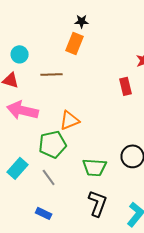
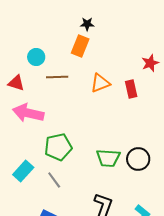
cyan circle: (20, 54) -> (36, 57), moved
orange triangle: (70, 120) -> (100, 83), moved
green trapezoid: (95, 167) -> (108, 158), moved

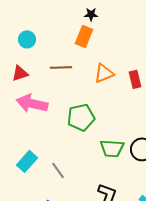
cyan circle: (36, 57) -> (27, 39), moved
red triangle: (16, 83) -> (20, 73), turned -36
green pentagon: (58, 147) -> (81, 117), moved

